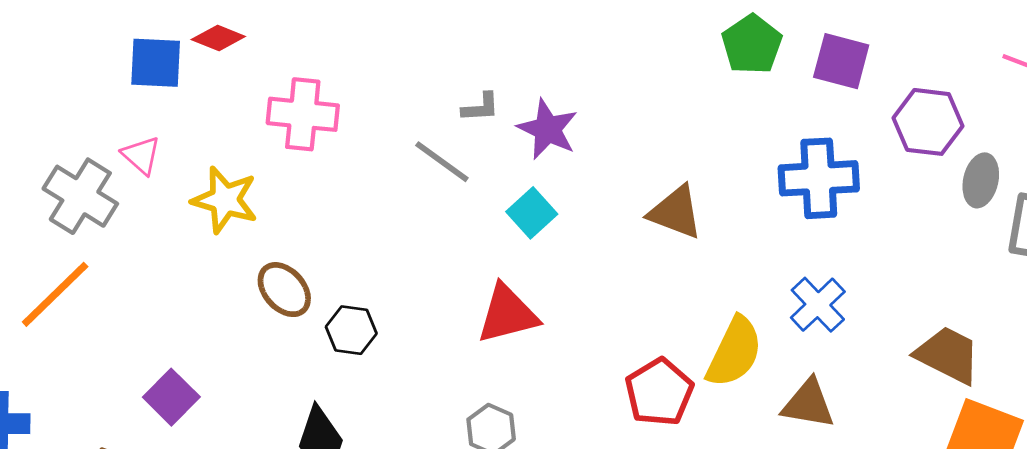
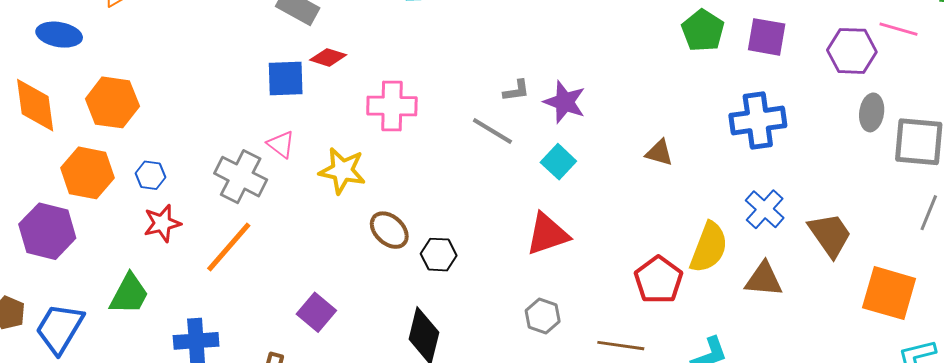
purple hexagon: (928, 122) -> (852, 51), moved
brown triangle: (676, 212) -> (659, 153), size x0.7
brown trapezoid: (948, 355) -> (830, 235), moved, turned 33

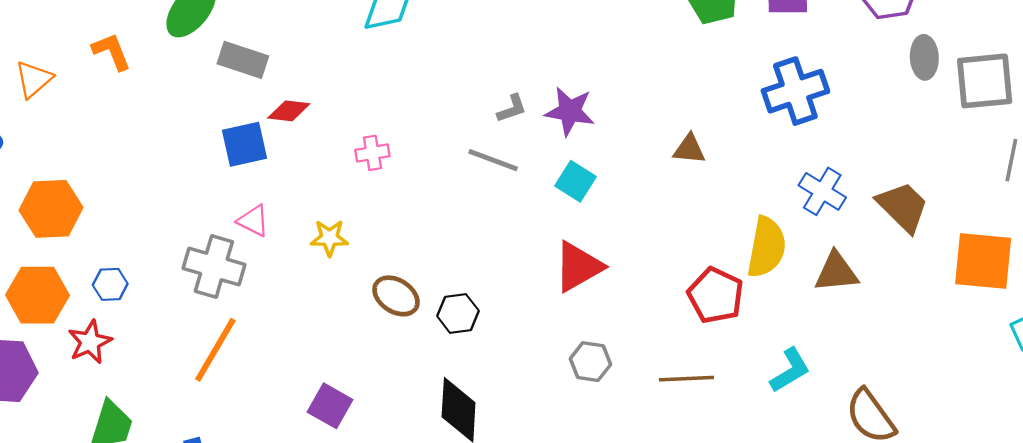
pink cross: (392, 106) -> (372, 153), size x0.6
yellow star: (342, 171) -> (329, 238), size x0.7
red star: (162, 223) -> (90, 342), moved

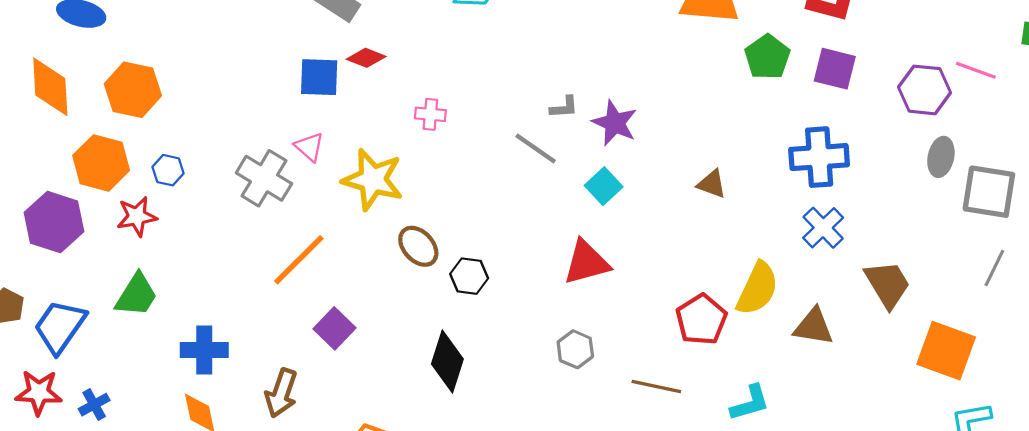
blue cross: (822, 191) -> (823, 228), moved
yellow star: (329, 238) -> (373, 180), size x1.8
orange line: (215, 350) -> (299, 260), moved

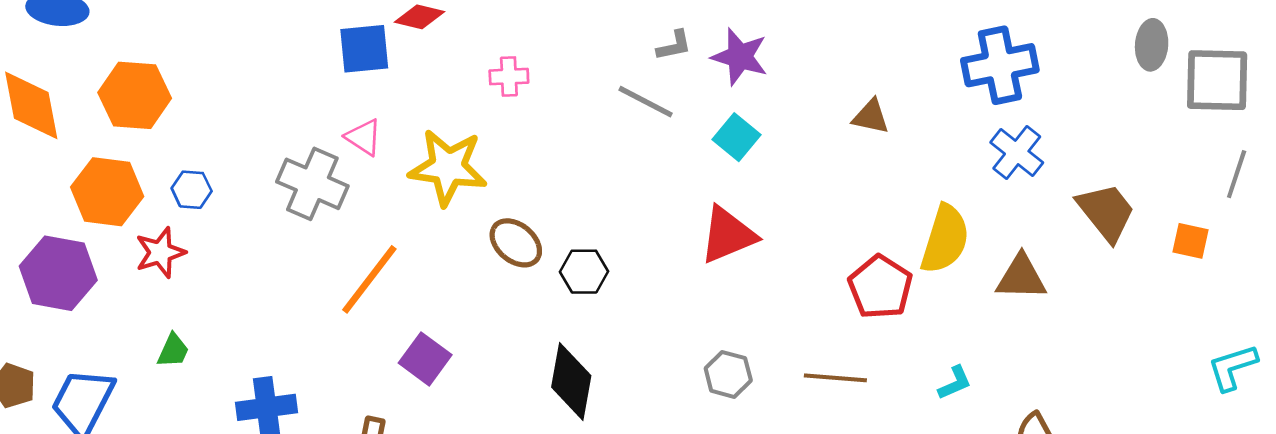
green trapezoid: (136, 295) -> (173, 350), size x0.6
gray hexagon: (575, 349) -> (728, 374), moved
orange square: (946, 351) -> (1190, 241), moved, size x0.5
cyan L-shape: (750, 403) -> (955, 383), size x0.7

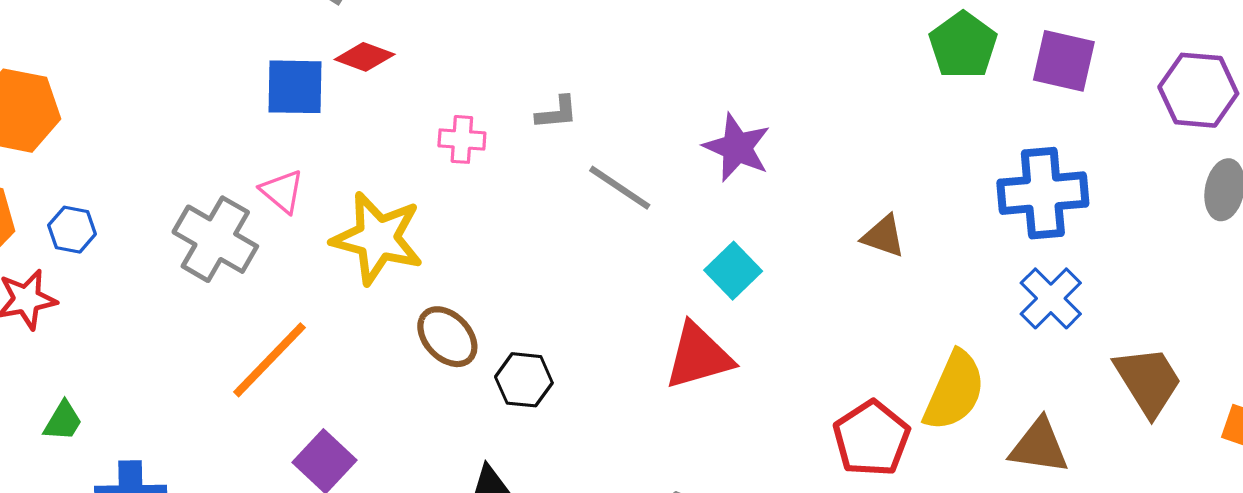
gray L-shape: (674, 45) -> (557, 113), moved
cyan square: (737, 137) -> (733, 271), moved
green trapezoid: (173, 350) -> (63, 421), moved

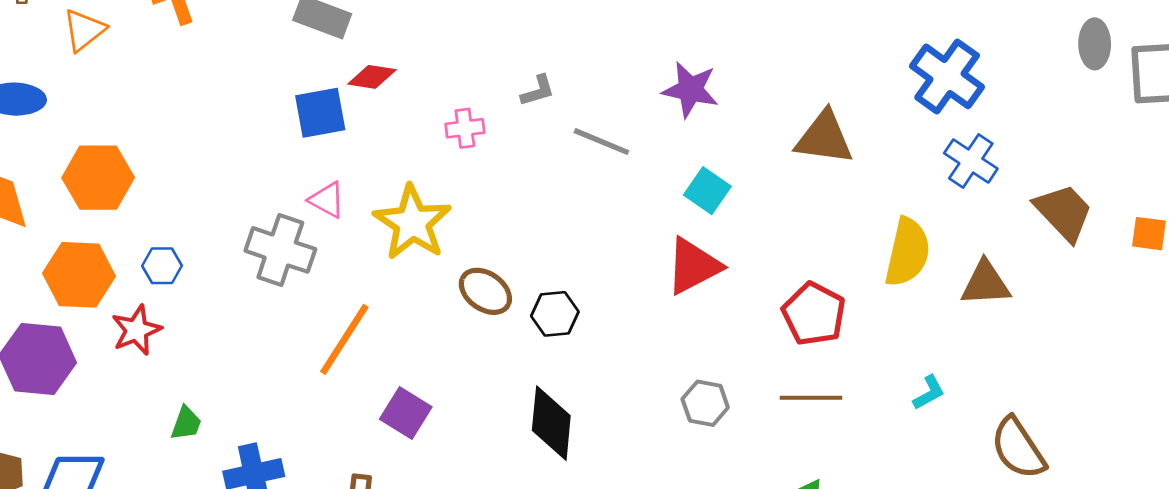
blue cross: (1043, 193) -> (947, 76), turned -38
brown triangle: (883, 236) -> (824, 138), size x1.6
yellow star: (378, 238) -> (412, 223), turned 30
red pentagon: (871, 439) -> (814, 314), moved

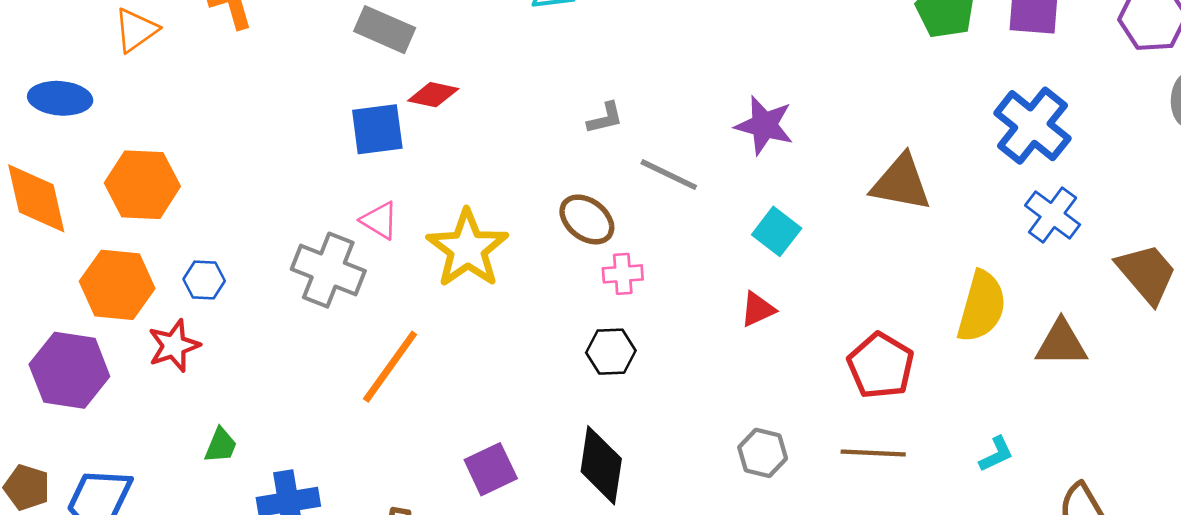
pink cross: (465, 128) -> (623, 274), moved
red triangle: (693, 266) -> (758, 309), size x0.6
brown ellipse: (485, 291) -> (587, 219), moved
purple square: (406, 413) -> (491, 469), moved, turned 30

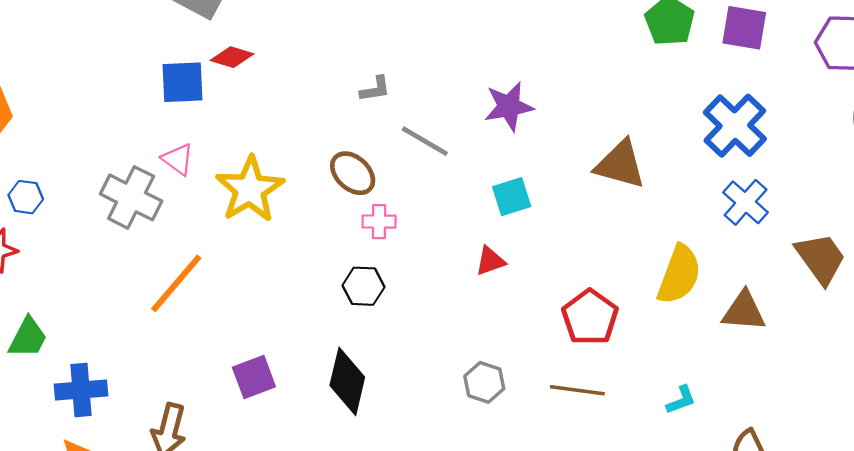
purple star: (764, 125) -> (509, 106), turned -30
cyan square: (777, 231) -> (512, 197), turned 30
green trapezoid: (221, 445) -> (28, 338), size x1.4

